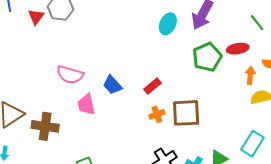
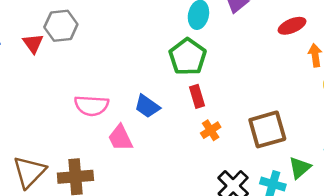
green pentagon: (207, 57) -> (188, 57), moved
red rectangle: (152, 86) -> (197, 96), turned -54
brown square: (186, 113) -> (267, 129), moved

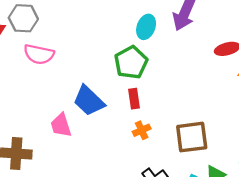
pink semicircle: (92, 106) -> (39, 54), moved
blue trapezoid: (147, 106) -> (89, 101), size x1.4

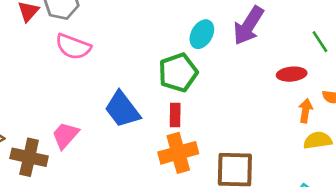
pink trapezoid: (61, 125) -> (65, 135), moved, turned 50
orange cross: (142, 130) -> (178, 153), size x1.8

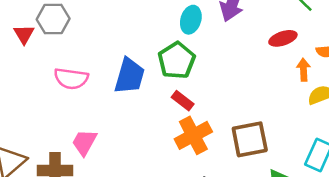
pink semicircle: (73, 47) -> (71, 79), moved
blue trapezoid: (122, 109) -> (130, 76), moved, turned -114
red rectangle: (175, 115) -> (183, 101), turned -40

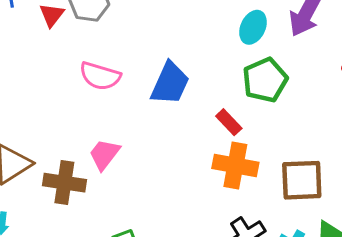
green pentagon: (177, 60) -> (265, 80), moved
orange cross: (193, 135) -> (235, 165), turned 30

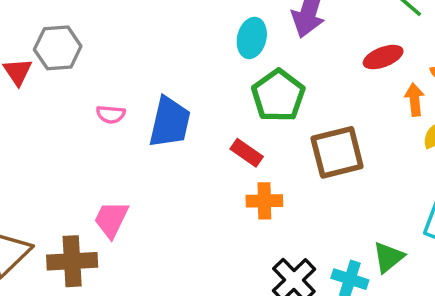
pink semicircle: (100, 76) -> (111, 114), moved, size x0.6
orange cross: (235, 165) -> (264, 201), size x0.7
brown square: (302, 180) -> (337, 152), moved

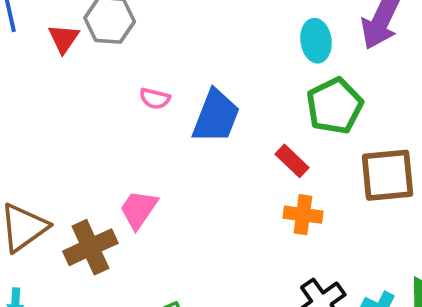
cyan ellipse: (252, 38) -> (316, 41), turned -30
brown cross: (72, 261) -> (90, 247), turned -30

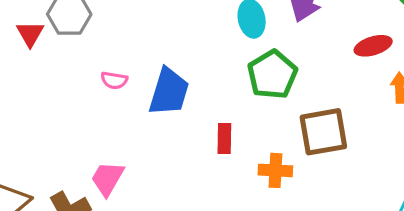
red rectangle: (292, 161) -> (224, 139), moved, turned 52
orange cross: (303, 215) -> (275, 170), moved

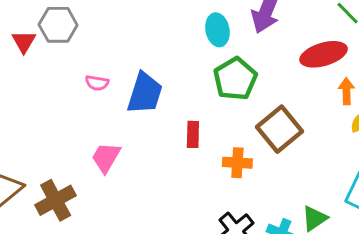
red ellipse: (373, 46) -> (324, 54), size x1.4
brown square: (323, 132) -> (280, 129), turned -30
pink trapezoid: (107, 179) -> (106, 157), moved

